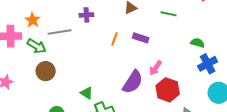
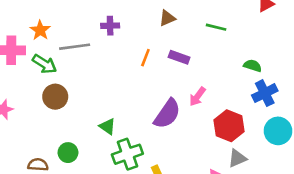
red hexagon: (168, 90) -> (229, 126), moved

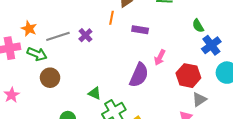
purple cross: (110, 26) -> (85, 35), moved, turned -32
orange line: (145, 58) -> (111, 18), moved
green semicircle: (253, 66) -> (198, 26), turned -128

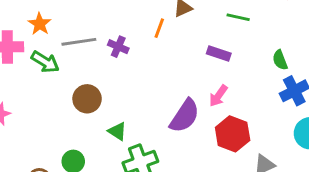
purple rectangle: (140, 30) -> (219, 54), moved
purple cross: (85, 35) -> (118, 47), turned -32
red hexagon: (188, 76) -> (233, 134), moved
brown circle: (50, 78) -> (87, 99), moved

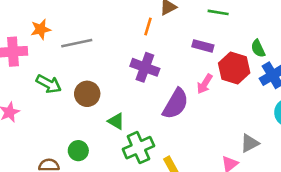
orange star: (40, 24) -> (41, 29), turned 30
purple cross: (118, 47) -> (145, 67), moved, size x1.5
green arrow: (45, 62) -> (49, 84), moved
red hexagon: (233, 134) -> (234, 68), moved

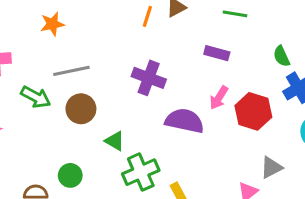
orange line: (148, 26) -> (147, 16), moved
orange star: (41, 29) -> (52, 24), moved
gray line: (77, 43) -> (71, 71), moved
red hexagon: (234, 68) -> (253, 111), moved
purple semicircle: (176, 104) -> (185, 121), turned -108

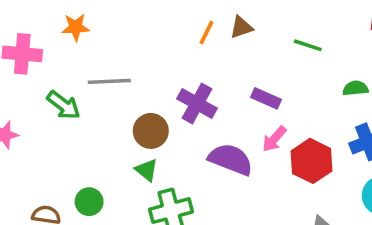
orange star: (52, 24) -> (76, 27), moved
purple rectangle: (217, 53) -> (266, 98), moved
green semicircle: (282, 56) -> (355, 88), moved, turned 100
brown circle: (81, 109) -> (151, 131), moved

